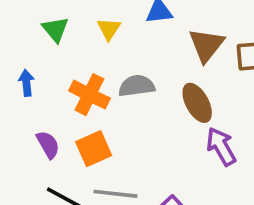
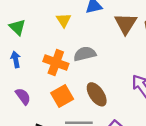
green triangle: (55, 29) -> (17, 27), moved
brown ellipse: (197, 103) -> (97, 94), moved
purple semicircle: (48, 145) -> (23, 96), moved

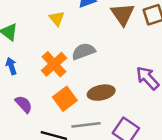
orange cross: (56, 63) -> (54, 64), turned 35
brown ellipse: (97, 94) -> (101, 93), turned -60

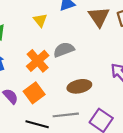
orange square: (65, 99) -> (34, 93), moved

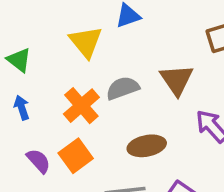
brown triangle: (99, 17) -> (177, 80), moved
yellow triangle: (40, 20) -> (86, 42), size x1.5

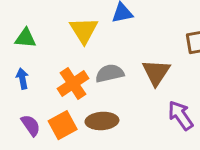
green triangle: (19, 60) -> (25, 38), turned -40
brown ellipse: (147, 146) -> (102, 121), moved

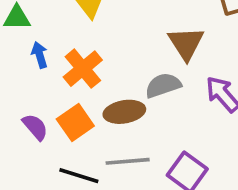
gray semicircle: (110, 73) -> (163, 85), moved
blue arrow: (22, 79) -> (40, 55), moved

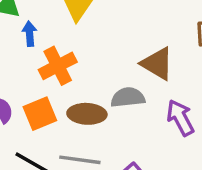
brown triangle: (186, 43) -> (157, 64), turned -39
blue arrow: (40, 55) -> (30, 34), moved

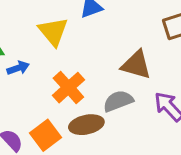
blue arrow: (30, 34) -> (18, 68), turned 90
orange cross: (58, 66) -> (68, 88), moved

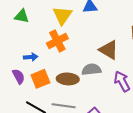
blue arrow: (18, 68) -> (31, 57), moved
orange cross: (68, 88) -> (57, 41), moved

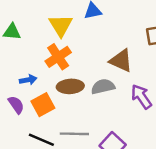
brown ellipse: (68, 79) -> (70, 86), moved

